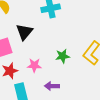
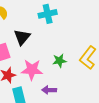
pink star: (34, 65) -> (32, 70), size x1.5

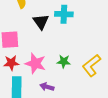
black triangle: (22, 37) -> (41, 22), moved, turned -30

